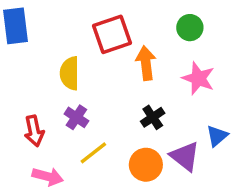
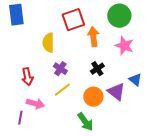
green circle: (190, 28) -> (119, 16), size x1.5
purple cross: (76, 117) -> (60, 69), moved
blue triangle: (217, 136) -> (135, 80), turned -40

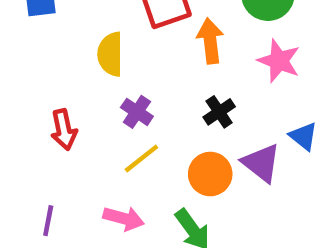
pink arrow: (35, 104) -> (124, 218), moved

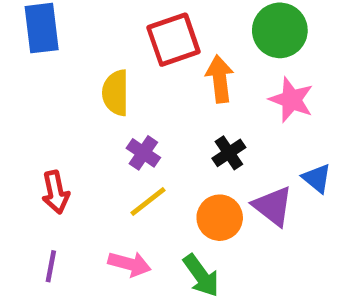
red arrow: (64, 130) -> (55, 192), moved

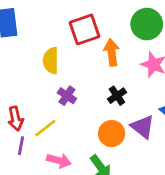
yellow line: (148, 202) -> (45, 128), moved
purple line: (51, 266) -> (21, 146), moved

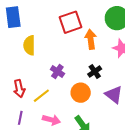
yellow semicircle: (51, 61) -> (29, 45), moved
orange circle: (112, 134) -> (81, 93), moved
purple line: (21, 146) -> (20, 118), moved

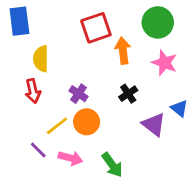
red arrow: (19, 89) -> (33, 91), moved
orange circle: (81, 93) -> (87, 122), moved
purple line: (20, 118) -> (38, 150), moved, turned -56

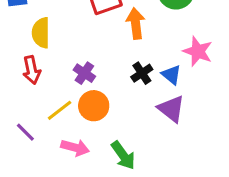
pink star: (164, 63) -> (198, 51), moved
blue triangle: (179, 108) -> (171, 75), moved
purple line: (38, 150) -> (25, 132), moved

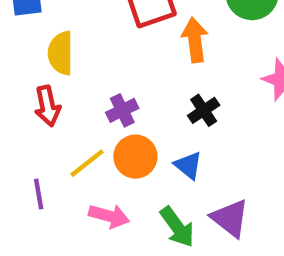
purple cross: (84, 73) -> (122, 110), turned 30
blue triangle: (171, 75) -> (188, 165), moved
purple triangle: (171, 109) -> (230, 218), moved
purple line: (25, 132) -> (39, 194), turned 35

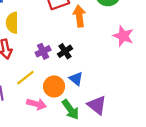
black cross: (204, 110) -> (65, 51), moved
orange circle: (135, 157) -> (54, 86), moved

